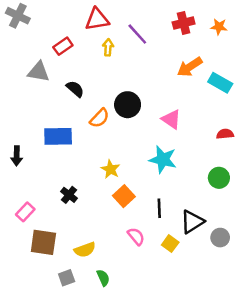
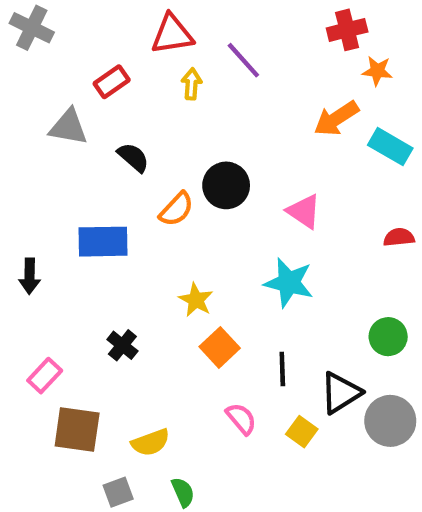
red cross: (184, 23) -> (347, 30), moved
orange star: (219, 27) -> (377, 71), moved
green circle: (219, 178) -> (388, 337), moved
gray circle: (220, 238) -> (390, 421), size x1.5

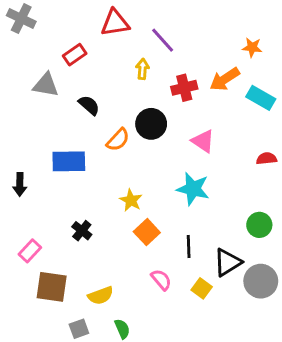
red cross: (347, 30) -> (184, 88), moved
yellow arrow: (192, 84) -> (142, 69), moved

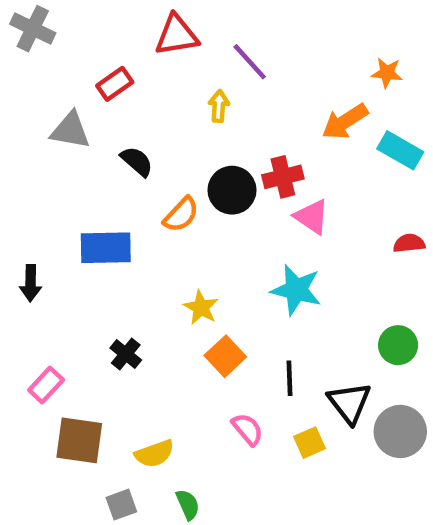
red cross: (184, 88) -> (283, 177), moved
black triangle: (228, 262) -> (349, 403), turned -36
yellow square: (202, 288) -> (309, 443), turned 30

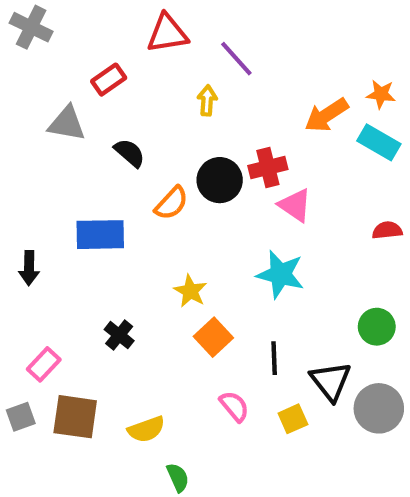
orange star: (387, 73) -> (381, 94), moved
gray square: (121, 505) -> (21, 417), moved

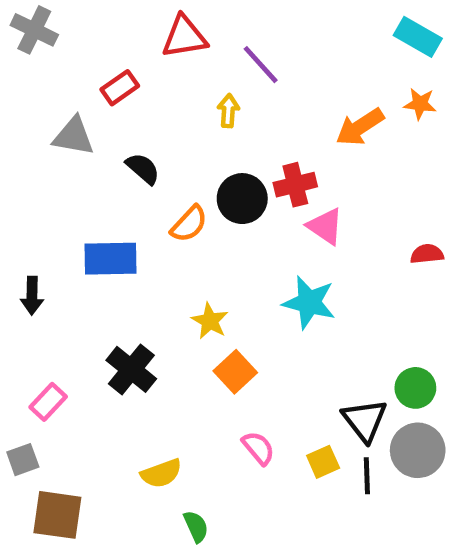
cyan rectangle: (379, 142) -> (418, 37), moved
green circle: (377, 327) -> (415, 388), moved
black cross: (119, 335) -> (131, 369), size x1.5
black line: (274, 358) -> (367, 476), moved
brown square: (75, 417) -> (57, 515), moved

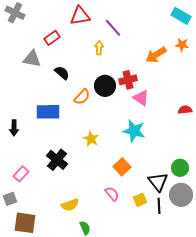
orange square: (235, 372) -> (122, 167), moved

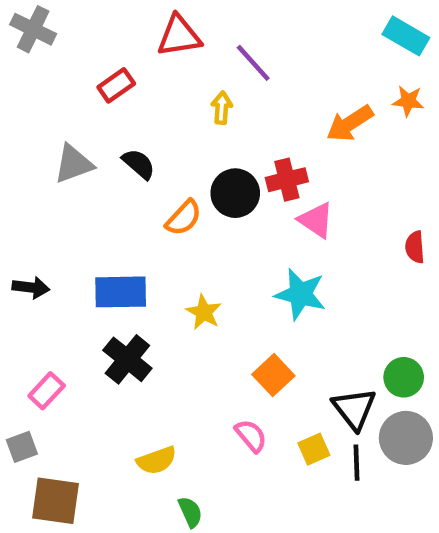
gray triangle: (32, 59) -> (74, 164), moved, turned -30
red semicircle: (185, 110) -> (415, 247), turned -88
blue rectangle: (48, 112) -> (121, 292), moved
black arrow: (14, 128) -> (31, 287), turned -84

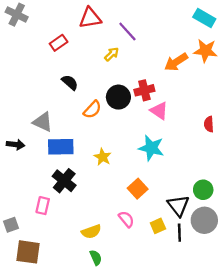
orange star: (408, 101) -> (205, 51), size x1.5
yellow arrow: (222, 108) -> (112, 54), turned 42
gray triangle: (74, 164) -> (43, 122), moved, turned 45
pink rectangle: (47, 391) -> (43, 206), moved, turned -30
yellow semicircle: (157, 460) -> (91, 232), moved

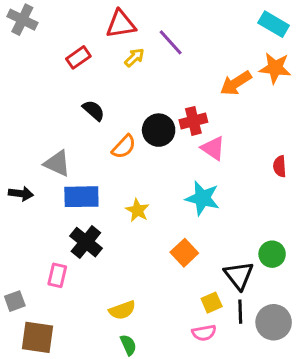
yellow arrow: (112, 54) -> (134, 57), moved
pink semicircle: (126, 219) -> (204, 333), moved, turned 120
gray circle: (204, 220) -> (274, 322), moved

